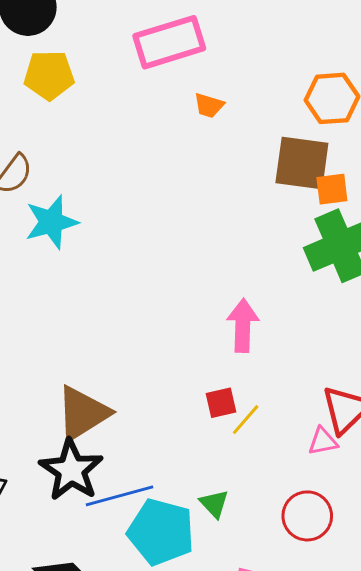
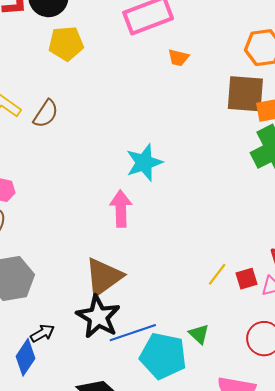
cyan star: (51, 222) -> (144, 163), moved
pink arrow: (243, 326) -> (121, 209), moved
red square: (221, 403) -> (247, 279), moved

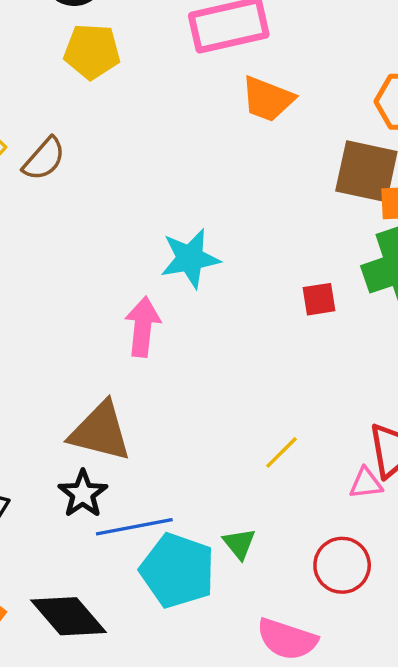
orange trapezoid: (178, 58) -> (268, 99), size x1.6
brown triangle: (104, 277) -> (100, 431), turned 42
red square: (247, 279) -> (319, 299), moved
black star: (98, 317) -> (83, 494), size x0.7

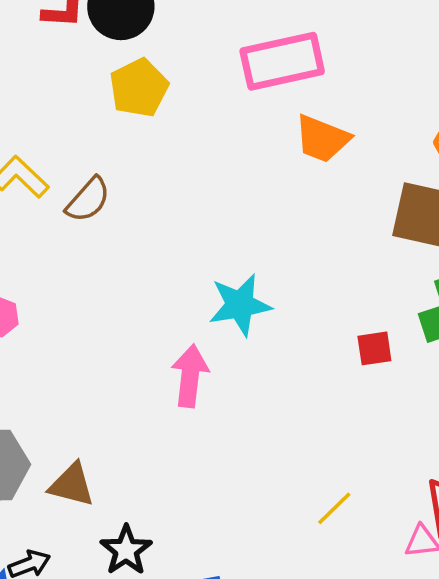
yellow pentagon: (92, 51) -> (139, 88), turned -30
brown triangle: (100, 431) -> (72, 485), moved, size x0.7

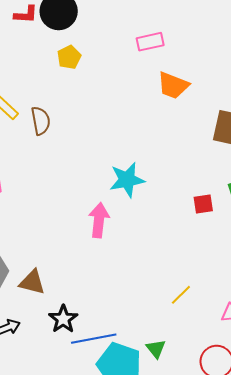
pink rectangle: (282, 61) -> (150, 42), size x0.6
yellow pentagon: (139, 88) -> (69, 57), size x0.7
brown semicircle: (88, 200) -> (41, 121), turned -52

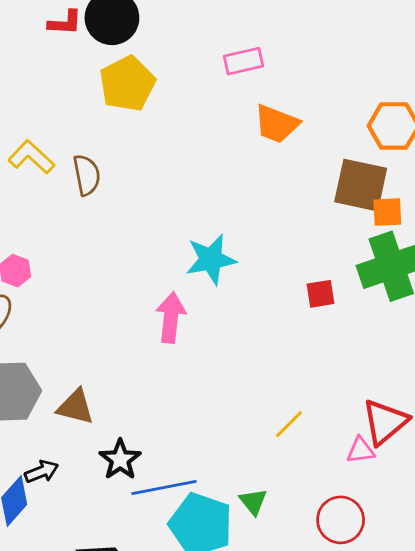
yellow pentagon: (69, 57) -> (127, 84), size x1.6

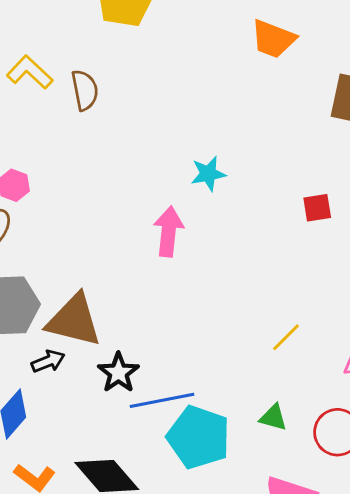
cyan star: (211, 259) -> (208, 174), size x0.7
brown triangle: (75, 407) -> (74, 320), size x1.5
black arrow: (42, 472) -> (48, 361), moved
green triangle: (253, 502) -> (273, 417), moved, turned -36

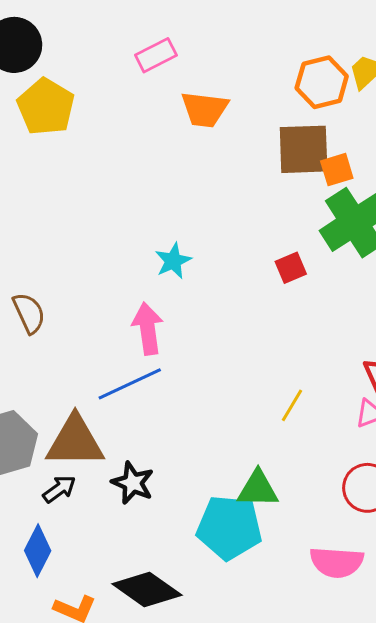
brown semicircle: (85, 90) -> (29, 313), moved
blue line: (162, 400) -> (130, 384), moved
green triangle: (273, 417) -> (258, 489), moved, size x1.4

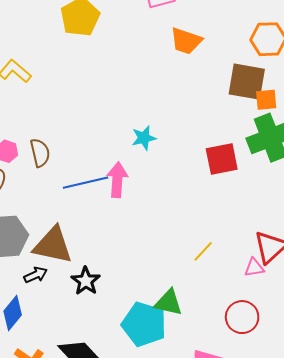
red square: (291, 268) -> (222, 159), size x1.6
blue line: (130, 384) -> (86, 183), moved

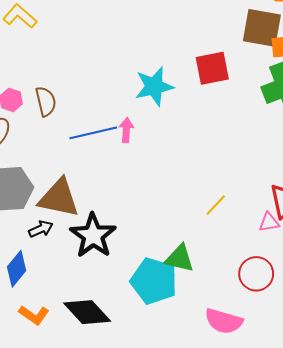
cyan star: (144, 138) -> (154, 86), size x1.5
red square: (222, 159) -> (212, 68), moved
pink arrow: (117, 180) -> (126, 130), size x0.7
black star: (86, 281) -> (93, 236), size x1.5

